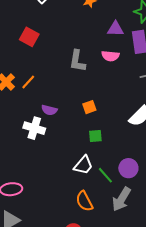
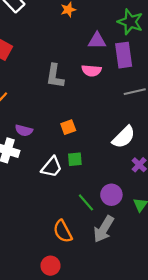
white trapezoid: (83, 165) -> (52, 167), moved

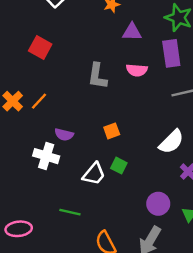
purple triangle: (97, 41) -> (132, 32), moved
green square: (75, 159) -> (119, 166), turned 32
green line: (86, 202) -> (70, 212), moved, turned -36

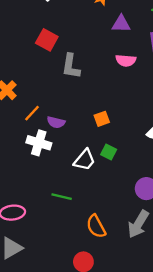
red square: (40, 47) -> (47, 40), moved
gray L-shape: (97, 76) -> (71, 66), moved
orange line: (39, 101) -> (32, 113), moved

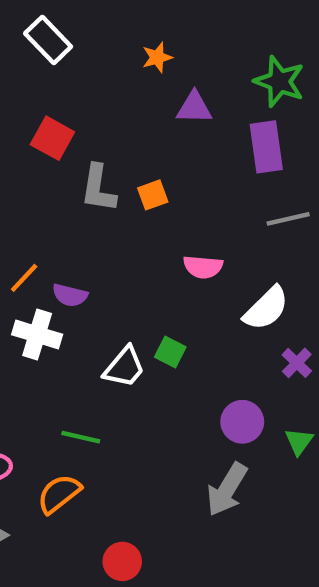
pink semicircle: (126, 60) -> (203, 267), moved
orange square: (102, 119) -> (153, 195), moved
orange semicircle: (96, 226) -> (59, 494), moved, turned 80

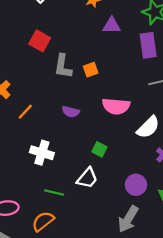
pink semicircle: (203, 267) -> (116, 106), size x1.4
purple semicircle: (70, 295) -> (71, 112), moved
white cross: (37, 335) -> (42, 153), moved
white trapezoid: (124, 367) -> (87, 178), moved

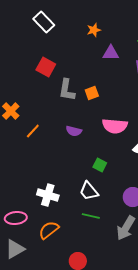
white cross: (42, 153) -> (48, 195), moved
white trapezoid: (87, 178) -> (89, 191), turned 100
green line: (54, 193) -> (91, 216), moved

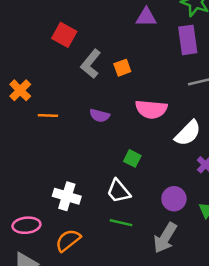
gray L-shape: (67, 90) -> (91, 64), turned 30
orange line: (33, 131) -> (48, 116), turned 49

